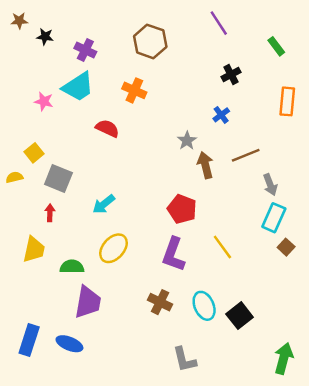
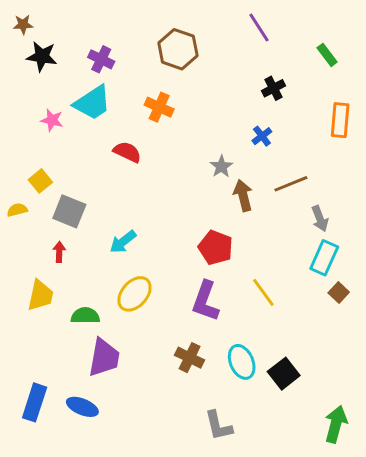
black star: (45, 37) -> (42, 56), moved, size x1.5

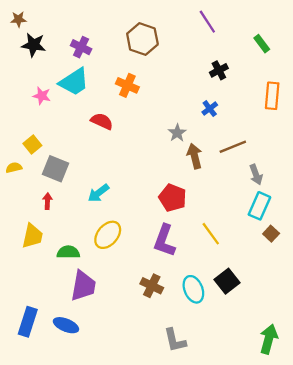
black square: (284, 374) -> (227, 281), moved

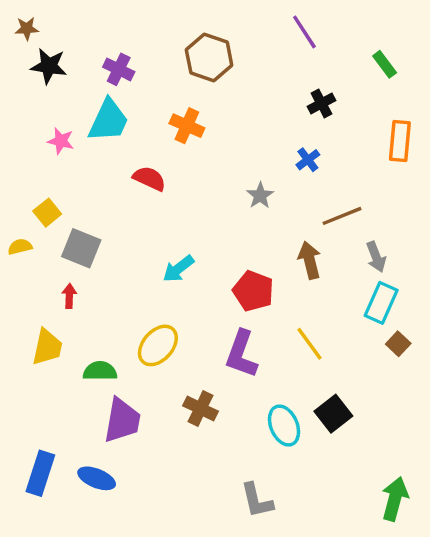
cyan trapezoid: (74, 82) -> (109, 121), turned -32
brown arrow: (195, 156) -> (310, 260), moved
cyan arrow: (98, 193) -> (178, 269), moved
brown cross: (152, 286) -> (201, 408), moved

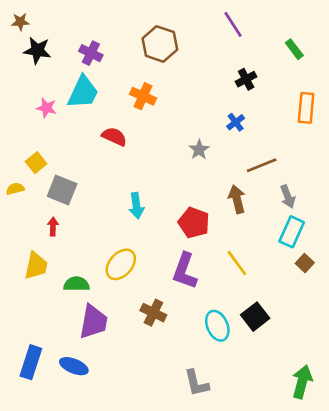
cyan arrow: (178, 269) -> (136, 206), turned -60

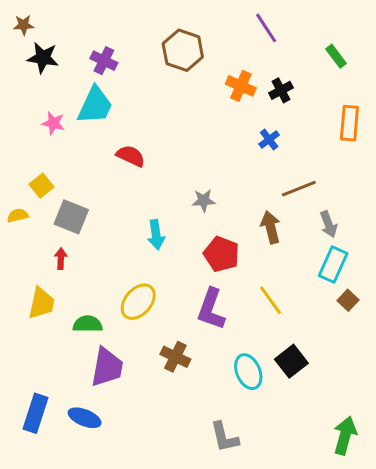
orange cross: (143, 96) -> (241, 86), moved
gray star: (199, 150) -> (204, 201), moved, turned 30

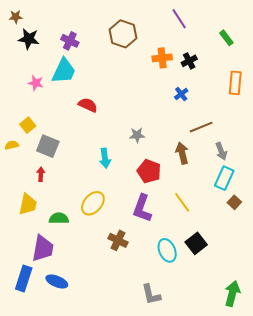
orange cross: (241, 86) -> (162, 58), turned -30
purple trapezoid: (107, 367) -> (43, 248), moved

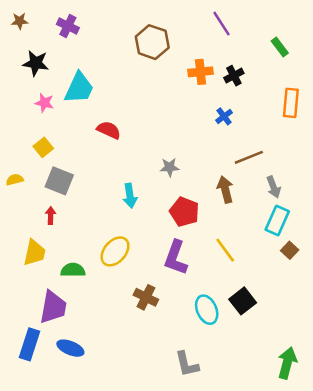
black star: (29, 39) -> (36, 63), moved
purple cross: (70, 41) -> (68, 26), moved
yellow square: (28, 125) -> (43, 147), moved

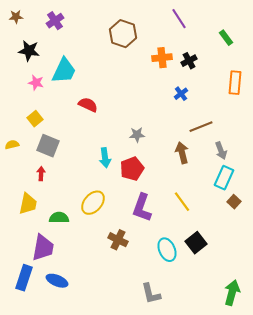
purple cross: (68, 26) -> (55, 21), turned 30
red pentagon: (184, 212) -> (132, 169), moved, turned 30

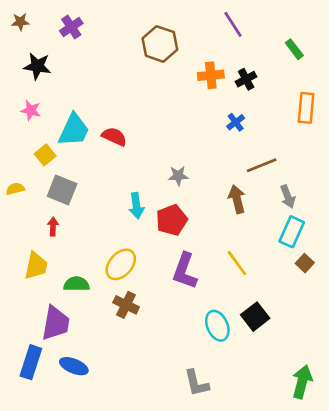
cyan trapezoid: (64, 71) -> (74, 130), moved
pink star: (36, 83) -> (31, 110), moved
brown cross: (118, 240) -> (126, 305), moved

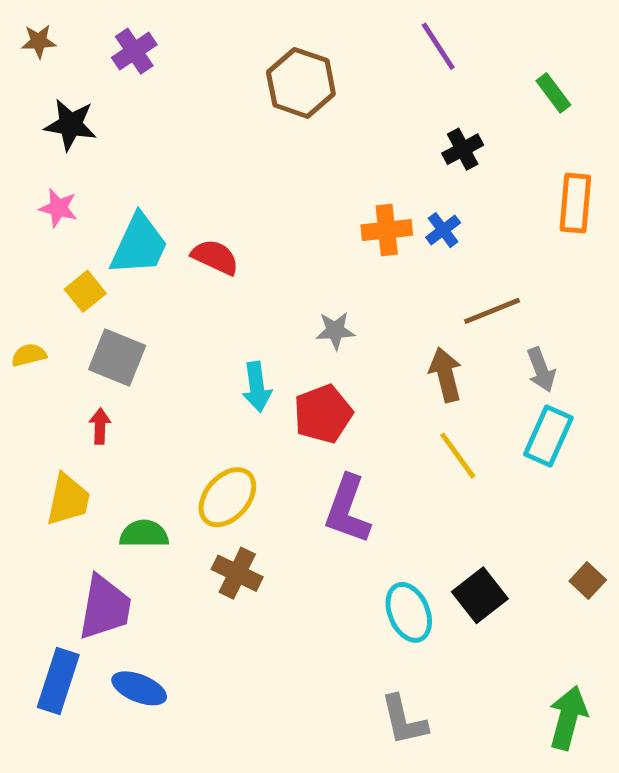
orange cross: (211, 75) -> (387, 230), moved
yellow line: (237, 263) -> (458, 456), moved
brown square: (305, 263) -> (588, 581), moved
gray L-shape: (196, 383) -> (404, 720), moved

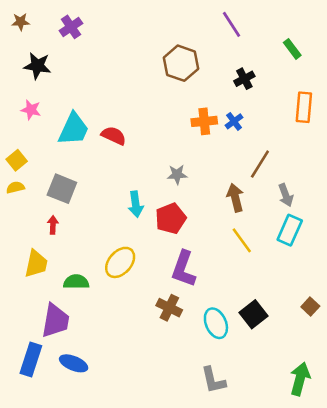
brown hexagon: (301, 83) -> (181, 63), moved
yellow square: (85, 291) -> (17, 160), moved
brown line: (492, 311) -> (260, 164), turned -36
brown cross: (237, 573) -> (169, 308), moved

